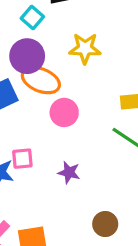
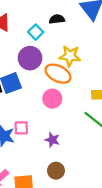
orange ellipse: (41, 80) -> (58, 74), moved
brown circle: (105, 224) -> (56, 171), moved

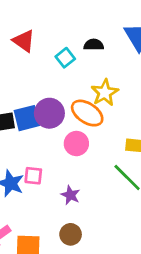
yellow star: (70, 56) -> (105, 93), turned 30
purple circle: (30, 58) -> (49, 113), moved

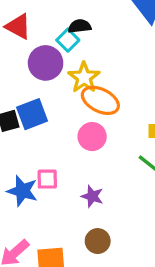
black semicircle: (94, 45) -> (80, 26), moved
yellow star: (105, 93) -> (84, 77), moved
purple circle: (49, 113) -> (46, 63), moved

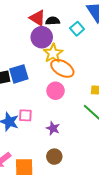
red triangle: (18, 26) -> (37, 18), moved
cyan square: (68, 40) -> (77, 29), moved
purple circle: (46, 63) -> (42, 37), moved

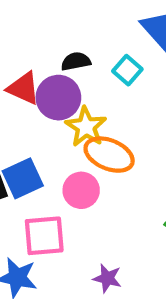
red triangle: (37, 18) -> (23, 88), moved
pink circle: (56, 91) -> (81, 190), moved
pink square: (25, 115) -> (44, 236), moved, size x1.5

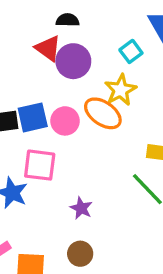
black semicircle: (76, 61) -> (68, 20), moved
yellow star: (86, 127) -> (121, 90), moved
pink circle: (81, 190) -> (65, 121), moved

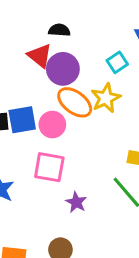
orange ellipse: (103, 113) -> (75, 102), moved
pink square: (40, 165) -> (49, 167), moved
purple star: (81, 208) -> (76, 202), moved

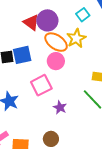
red triangle: (40, 56) -> (31, 22), moved
pink circle: (52, 125) -> (56, 61), moved
pink square: (49, 167) -> (41, 85), turned -35

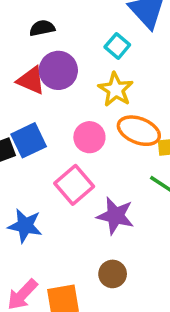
orange ellipse: (56, 42) -> (139, 131), moved
purple star: (60, 107) -> (115, 216), size x1.5

